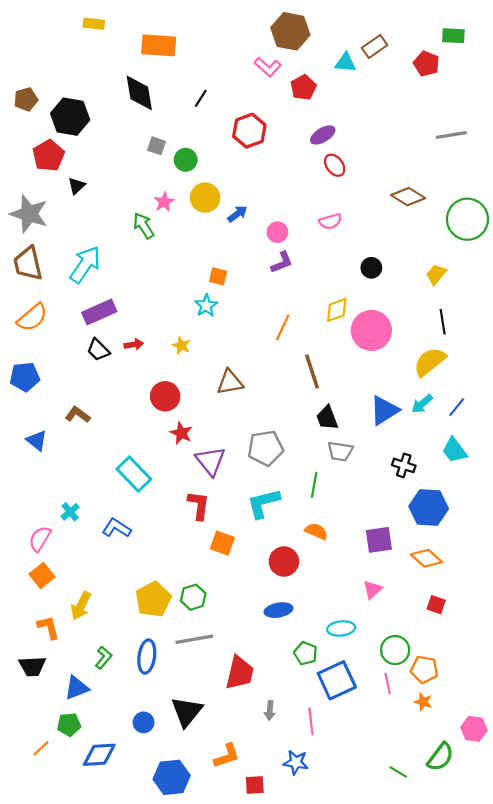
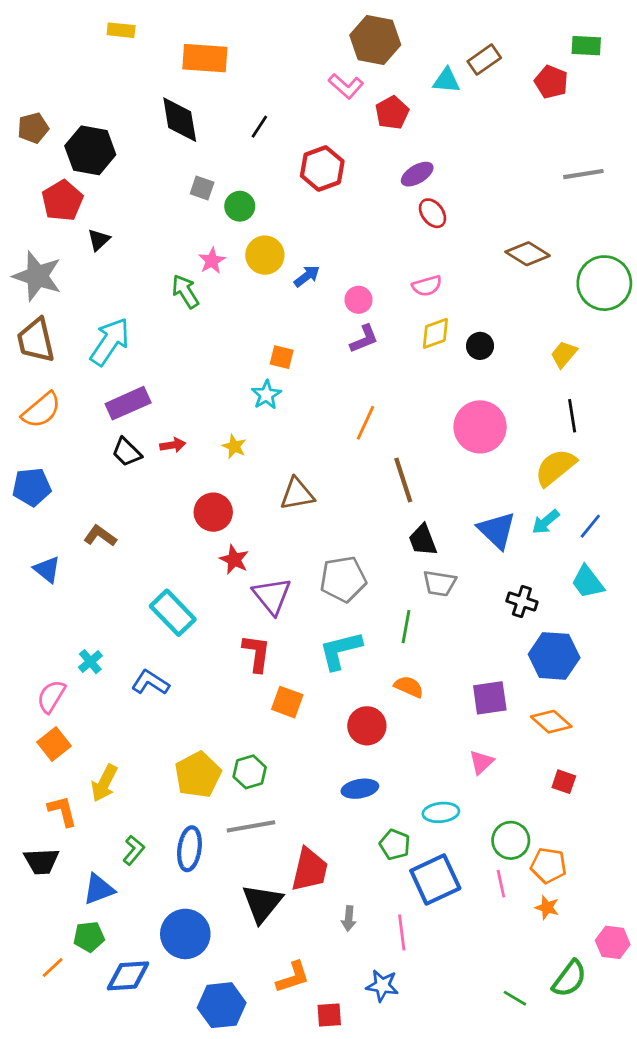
yellow diamond: (337, 310) -> (435, 333), moved
blue triangle: (384, 410) -> (497, 530), turned -44
black triangle: (187, 712) -> (262, 903), moved
blue circle: (144, 722) -> (185, 934), size x1.8

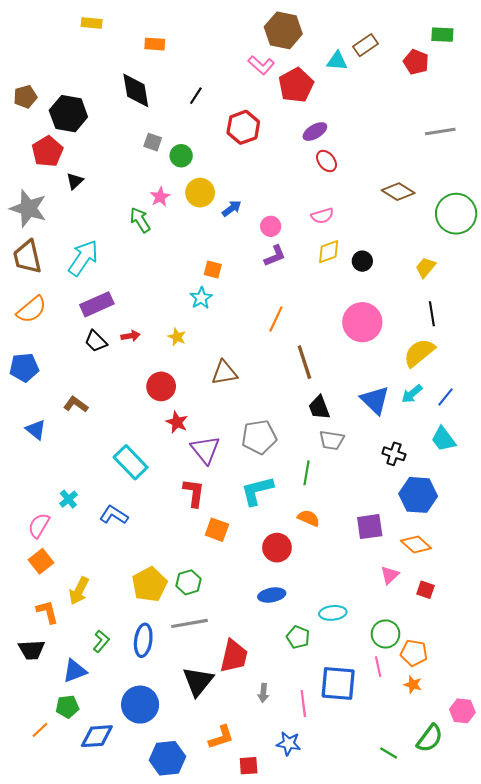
orange rectangle: (205, 58) -> (155, 44), size x0.6
red pentagon: (392, 113) -> (296, 85), size x1.4
pink triangle: (481, 762) -> (390, 575), moved
blue square: (435, 879) -> (338, 683), moved, turned 30

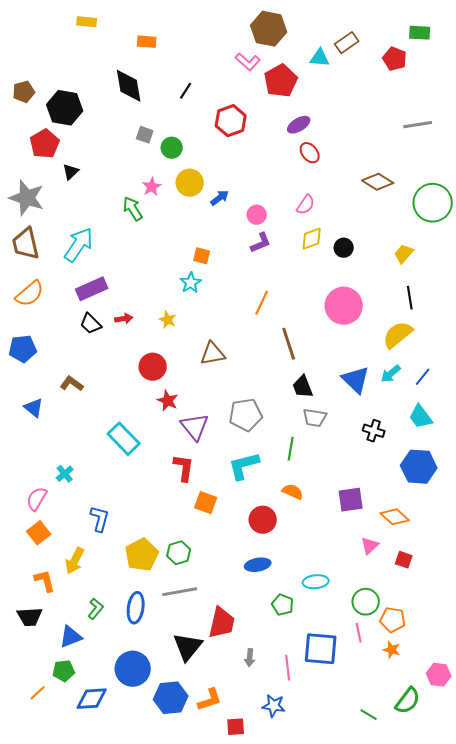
pink semicircle: (322, 216) -> (306, 205), turned -40
blue hexagon: (418, 495) -> (419, 467), moved
blue L-shape: (114, 515) -> (100, 519), moved, turned 72
blue hexagon: (167, 758) -> (171, 698), moved

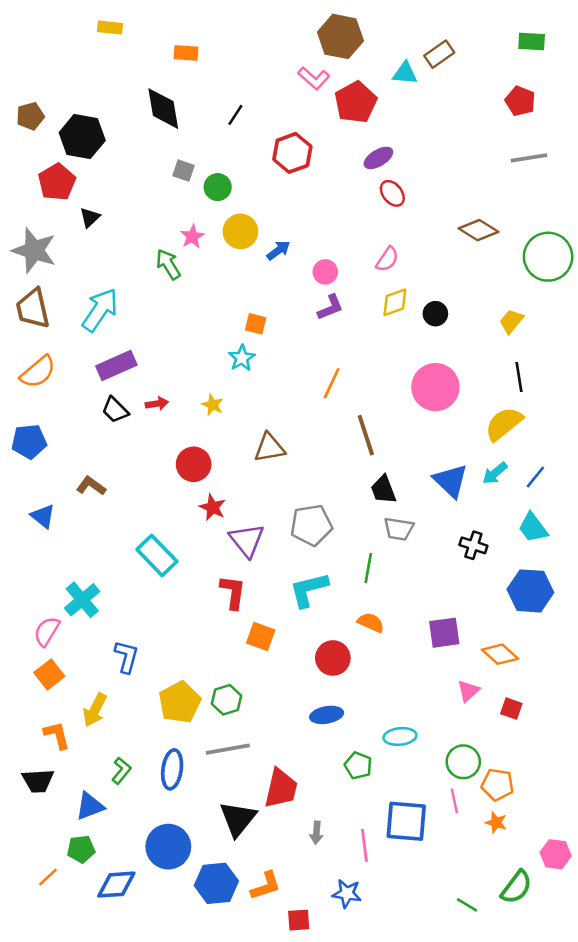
red pentagon: (395, 59) -> (520, 101), moved
cyan cross: (65, 474) -> (82, 600), size x1.6

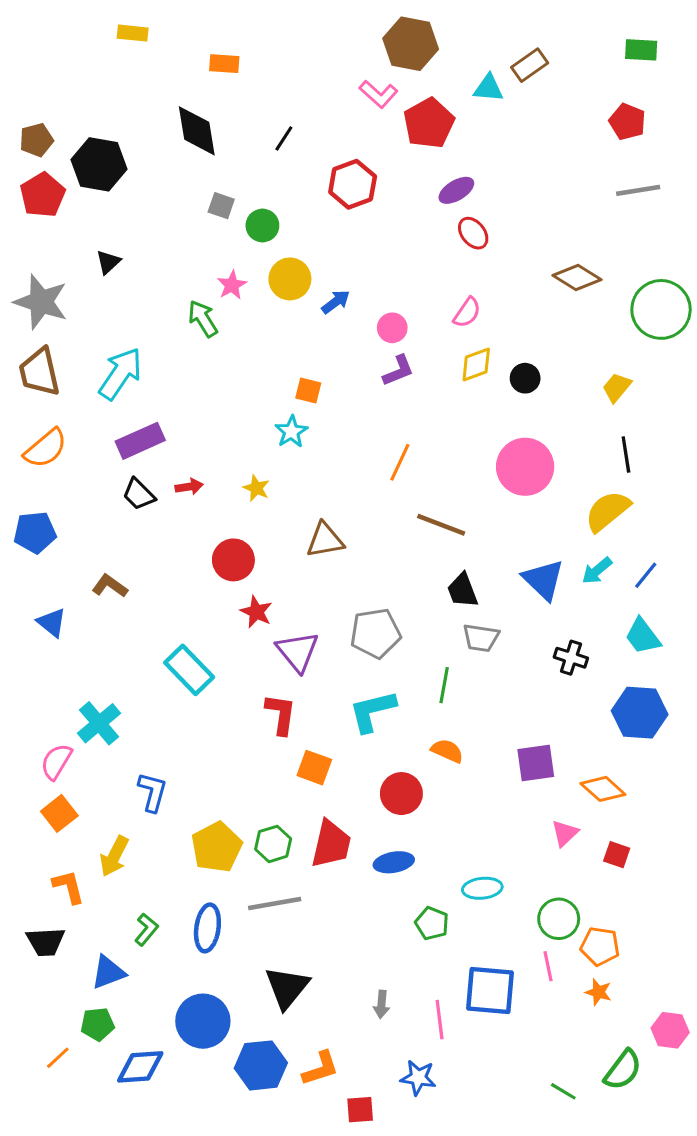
red pentagon: (57, 182) -> (43, 195), moved
brown line: (366, 435) -> (441, 525), turned -51
red trapezoid: (281, 788) -> (331, 844), moved

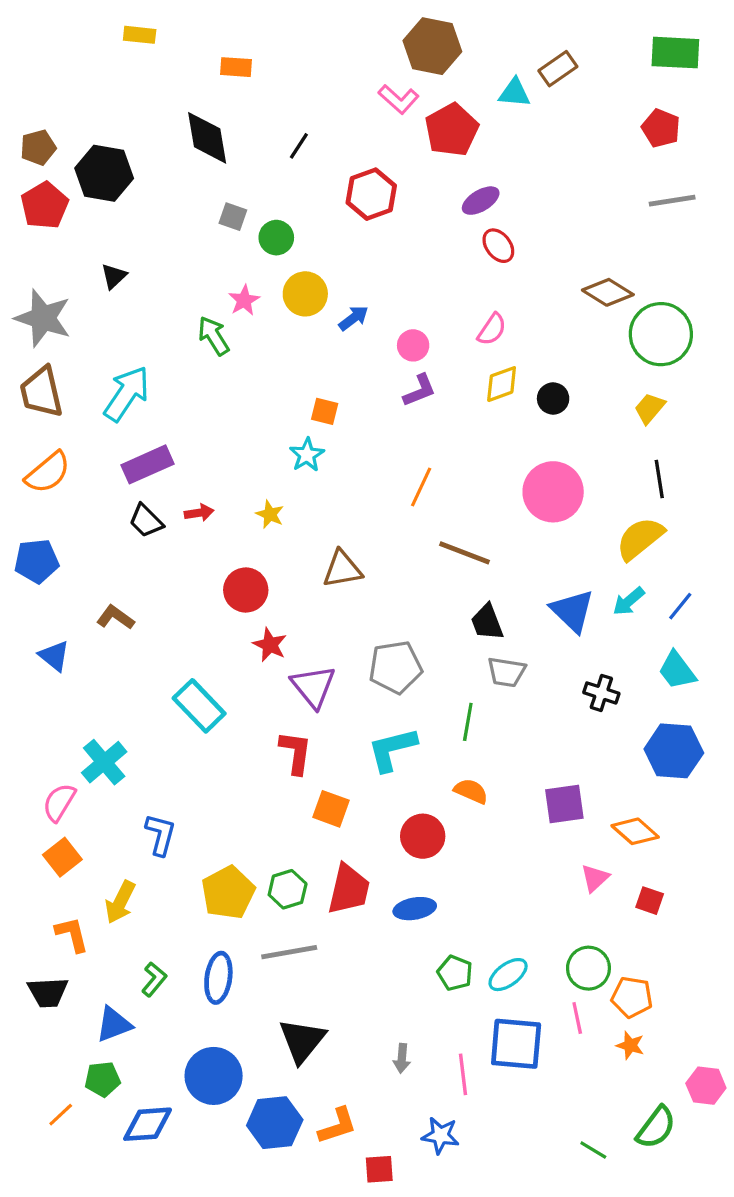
green rectangle: (641, 50) -> (675, 53), size x1.4
green circle: (661, 309) -> (661, 334), moved
cyan ellipse: (482, 888) -> (508, 975), moved, turned -30

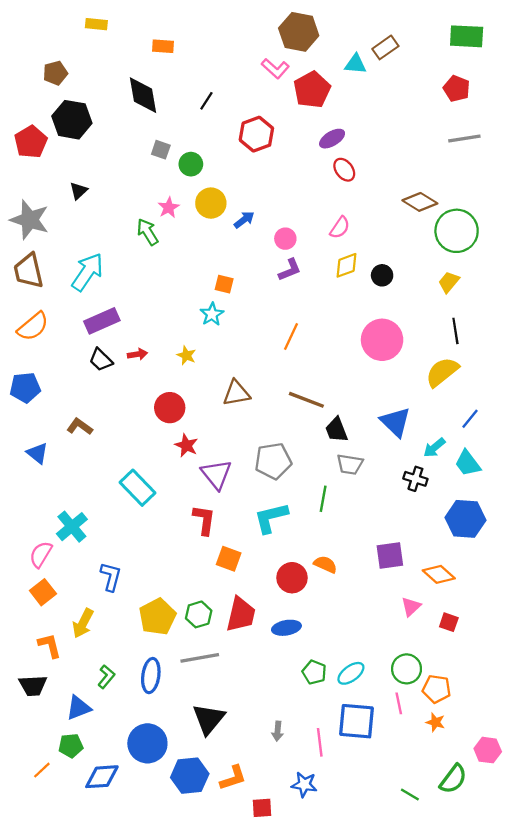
brown pentagon: (38, 147) -> (55, 73), moved
brown line: (465, 553) -> (306, 400), moved
cyan arrow: (629, 601) -> (434, 448), moved
orange semicircle: (471, 791) -> (325, 564), moved

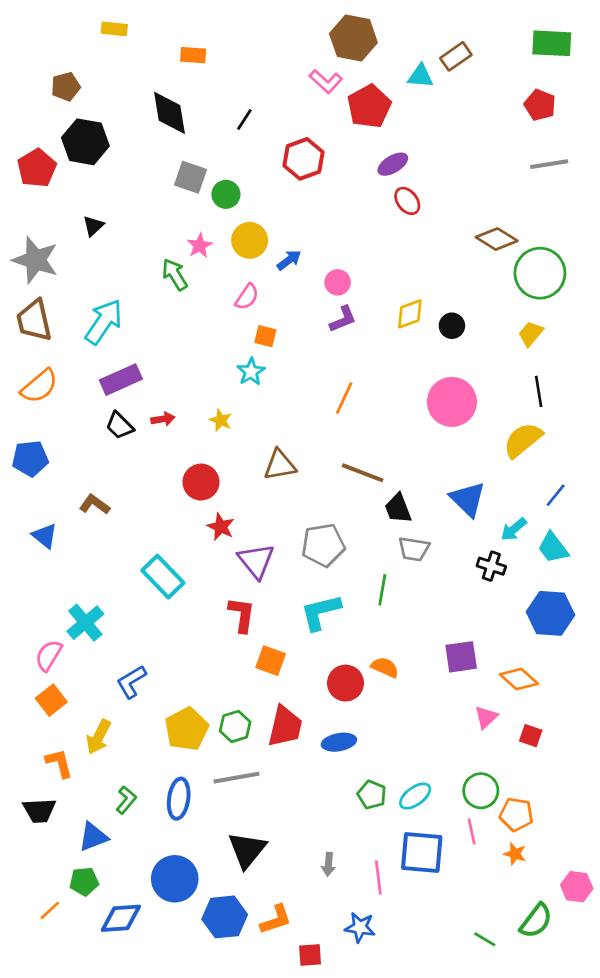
gray square: (161, 150) -> (190, 177), size x1.4
pink semicircle: (340, 228) -> (247, 297), moved
blue L-shape: (111, 577) -> (131, 682), turned -136

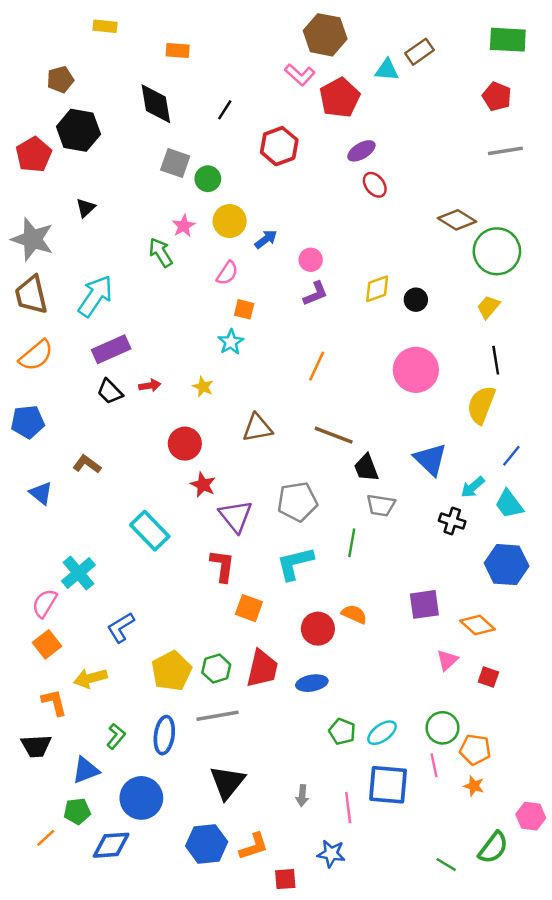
yellow semicircle: (523, 440) -> (481, 405), turned -30
yellow arrow: (99, 737) -> (91, 678), turned 48
blue circle: (175, 879) -> (141, 798), moved

